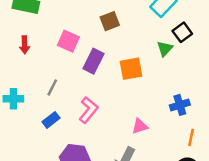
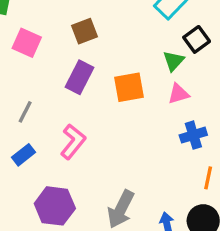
brown square: (110, 21) -> (84, 31), moved
pink square: (68, 41) -> (27, 43), moved
pink triangle: (140, 126) -> (178, 94), moved

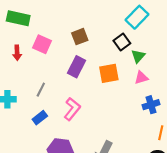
black square: (197, 39) -> (122, 42), moved

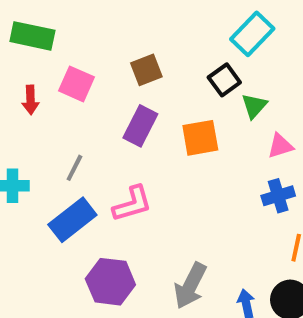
pink triangle: (141, 78) -> (280, 146), moved
pink L-shape: (72, 109) -> (132, 204), turned 35
blue rectangle: (40, 118) -> (72, 220), size x1.6

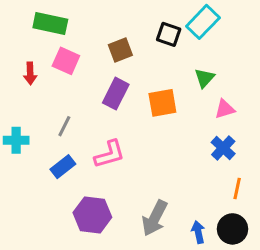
green rectangle: (32, 36) -> (50, 24), moved
black square: (224, 80) -> (169, 34), moved, turned -35
blue cross: (278, 196) -> (223, 148), turned -30
blue rectangle: (72, 220) -> (63, 167), size x0.7

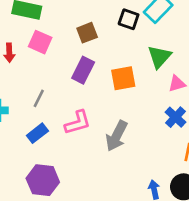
green triangle: (204, 78) -> (159, 57), size x1.4
purple hexagon: (92, 215) -> (43, 180), moved
gray arrow: (155, 218) -> (117, 136), moved

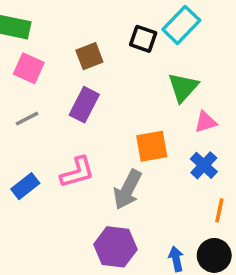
orange square: (123, 78) -> (152, 146), moved
gray line: (39, 98) -> (27, 119), moved, turned 36
purple hexagon: (43, 180) -> (115, 247), moved

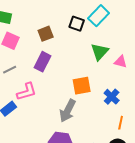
pink triangle: (206, 122) -> (121, 62), moved, turned 32
pink L-shape: (77, 172) -> (27, 92), moved

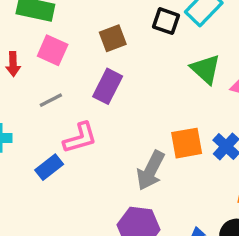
green triangle: (100, 52) -> (206, 69), turned -30
orange square: (82, 86) -> (187, 143), moved

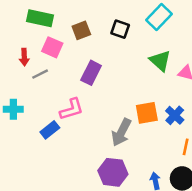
black square: (166, 21) -> (120, 29), moved
brown square: (113, 38) -> (81, 30), moved
gray line: (51, 100) -> (40, 74), moved

